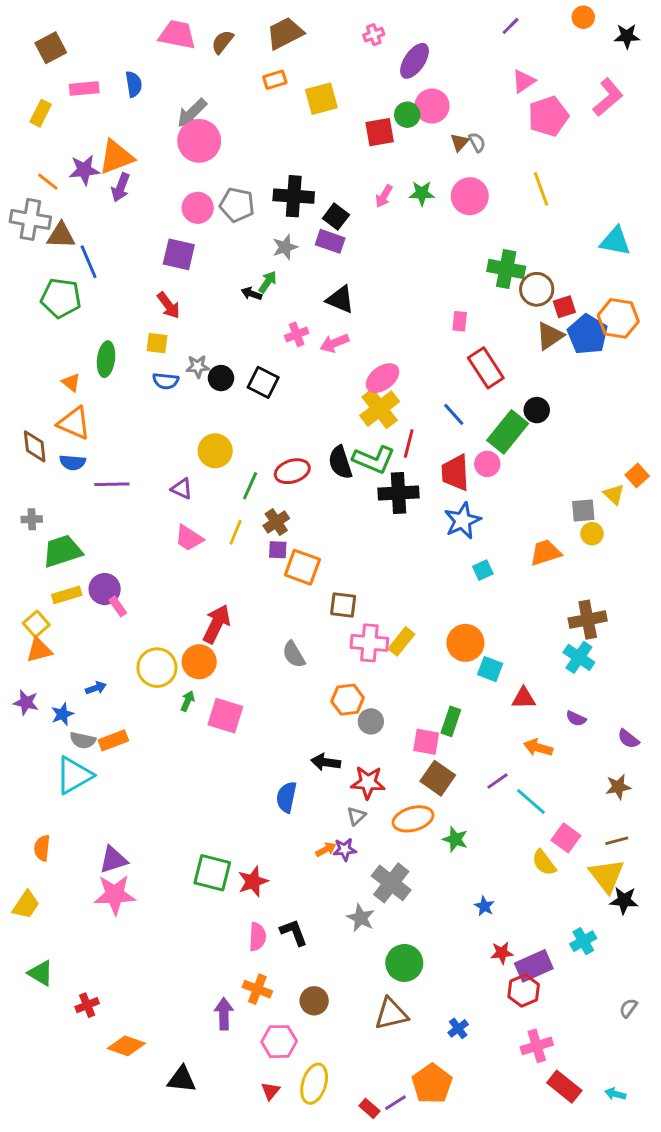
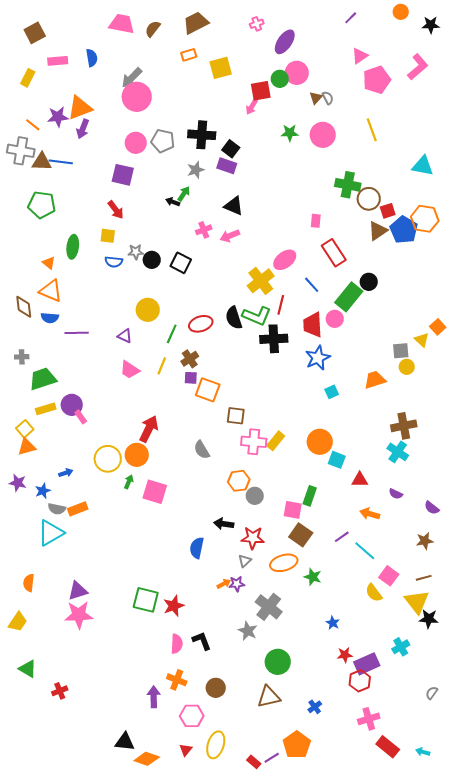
pink arrow: (384, 196) -> (252, 107), moved
blue line: (89, 262) -> (61, 162), moved, turned -60
pink ellipse: (382, 378) -> (285, 260), moved
orange diamond: (126, 1046) -> (147, 759), moved

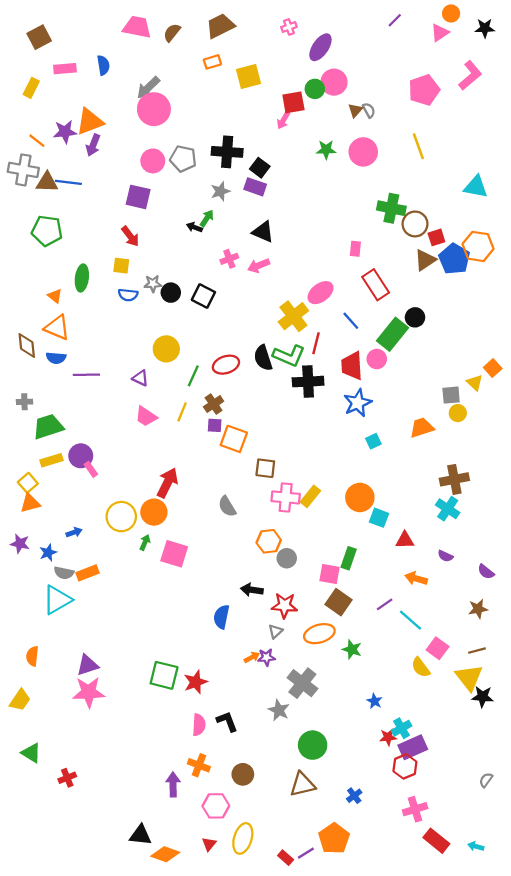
pink triangle: (360, 56) -> (440, 33), moved
cyan cross: (401, 647) -> (402, 728), moved

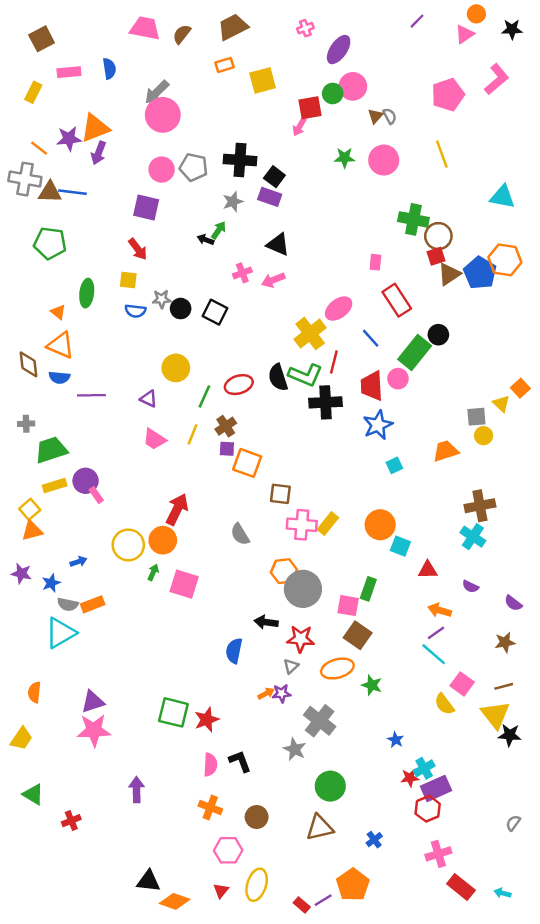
red square: (436, 237) -> (436, 256), moved
gray circle: (287, 558) -> (303, 589), size x1.8
purple line: (385, 604) -> (436, 633), moved
purple arrow: (173, 784) -> (137, 790), moved

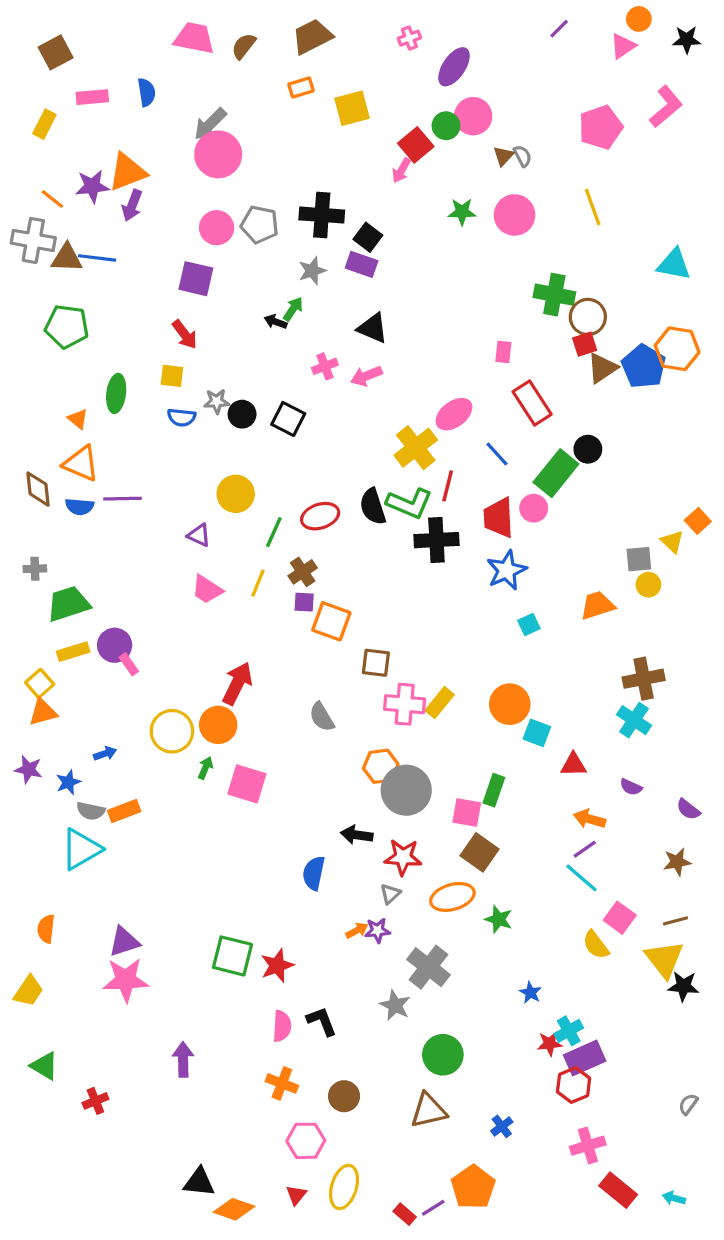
red square: (310, 108) -> (416, 145), turned -30
purple line: (91, 395) -> (123, 499), moved

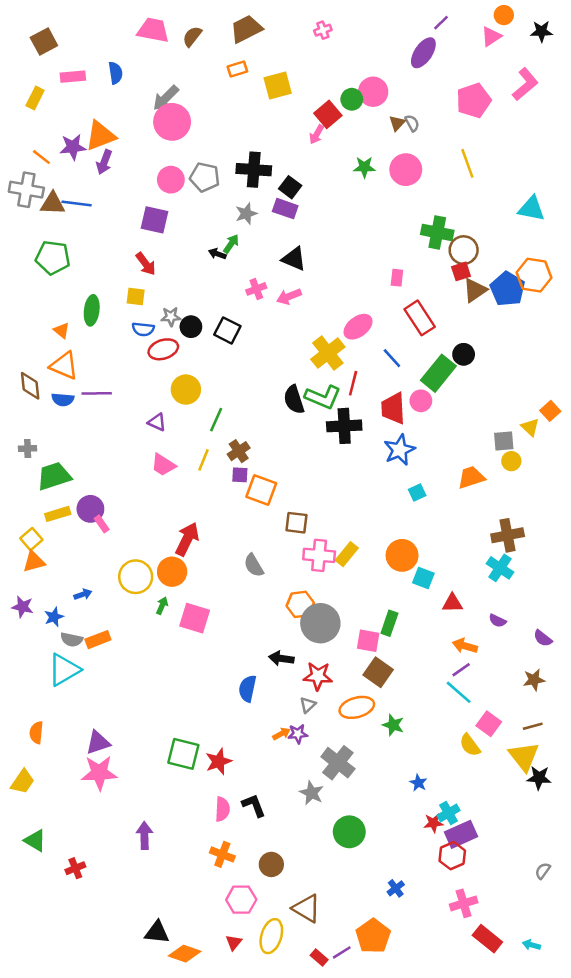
purple ellipse: (454, 67) -> (423, 53), moved
red ellipse: (320, 516) -> (163, 349), moved
brown triangle: (428, 1111) -> (307, 908), moved, turned 44

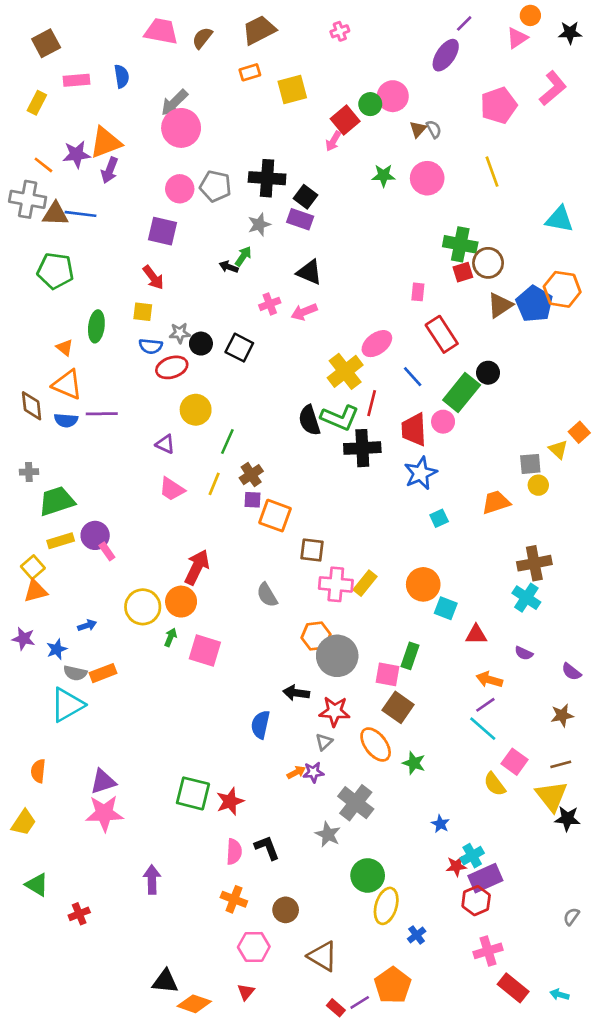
red square: (461, 271) -> (463, 272), moved
orange ellipse: (357, 707) -> (376, 744), turned 68
yellow ellipse: (271, 936) -> (386, 906), moved

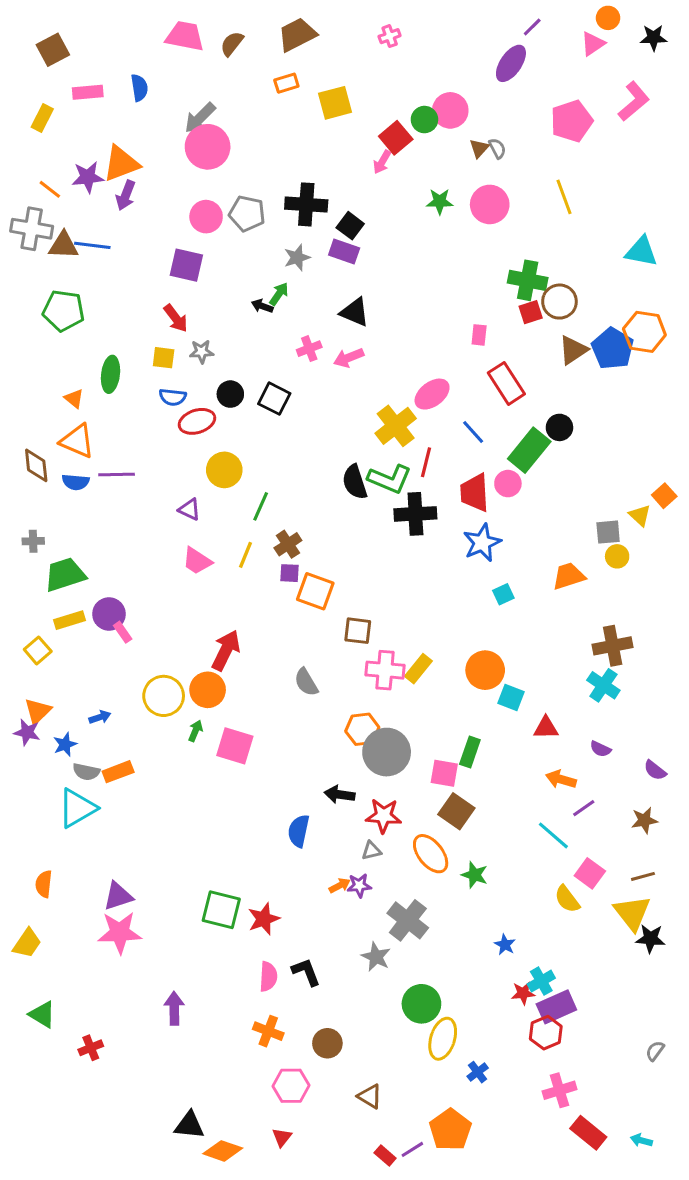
gray star: (180, 333) -> (202, 352), moved
orange triangle: (36, 591) -> (38, 711), moved, turned -30
purple line: (485, 705) -> (584, 808), moved
gray triangle: (324, 742) -> (371, 851), turned 30
brown triangle: (323, 956) -> (370, 1096), size x0.7

